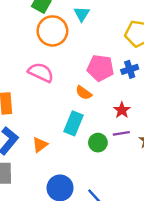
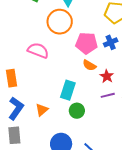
orange circle: (52, 31) -> (60, 22), moved
orange semicircle: (84, 93) -> (89, 65), moved
green circle: (98, 143) -> (77, 111), moved

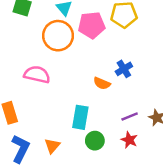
blue cross: (111, 42) -> (124, 69), moved
pink pentagon: (87, 43) -> (92, 25), moved
red star: (107, 76) -> (129, 140), moved

